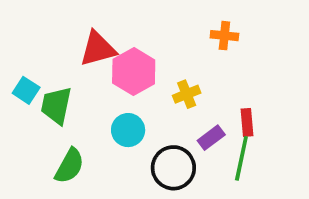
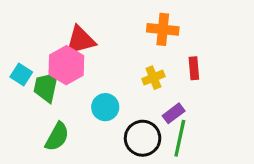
orange cross: (224, 36) -> (163, 29), moved, size x1.4
pink hexagon: (134, 71) -> (66, 65), moved
red rectangle: (247, 122) -> (194, 68), moved
green line: (241, 158) -> (180, 138), moved

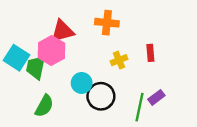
orange cross: (163, 29) -> (107, 23), moved
cyan square: (21, 74) -> (16, 58), size x1.5
purple rectangle: (174, 113) -> (156, 97), moved
black circle: (143, 138) -> (101, 96), moved

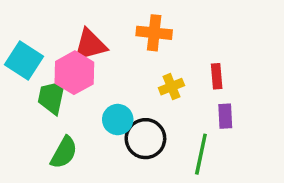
cyan square: (16, 58) -> (24, 61), moved
purple rectangle: (156, 97) -> (225, 116), moved, turned -56

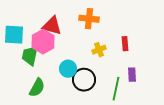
red triangle: (90, 45) -> (52, 26), turned 30
cyan square: (24, 61) -> (14, 35), turned -30
purple rectangle: (225, 116) -> (132, 75), moved

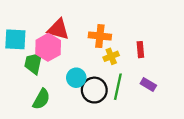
orange cross: (89, 19) -> (100, 36), moved
purple rectangle: (132, 75) -> (148, 84), turned -56
green line: (116, 89) -> (118, 87), moved

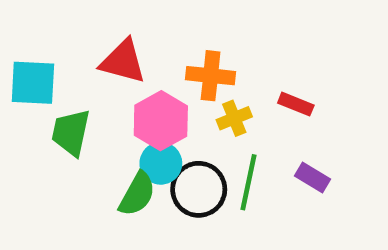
pink hexagon: (48, 47) -> (161, 121), moved
red rectangle: (140, 50) -> (296, 104), turned -63
green semicircle: (41, 99) -> (137, 194), moved

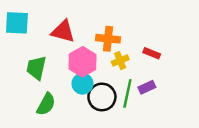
cyan square: (33, 83) -> (17, 23), moved
purple rectangle: (312, 177) -> (147, 87), moved, turned -56
green semicircle: (137, 194) -> (46, 104), moved

